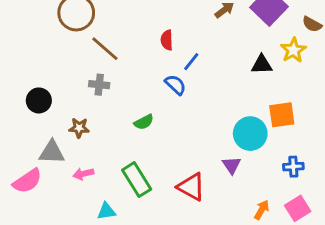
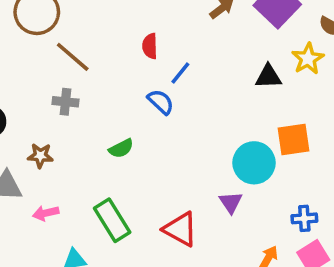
blue cross: (293, 167) -> (304, 218), moved

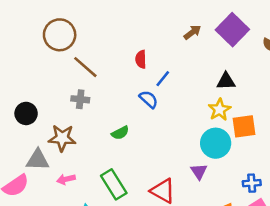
yellow star: (308, 59) -> (219, 110), moved
brown star: (40, 156) -> (62, 138), size x1.5

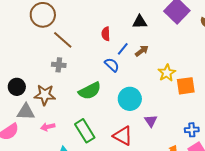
brown arrow: (192, 32) -> (142, 51), moved
black triangle: (226, 81) -> (140, 22), moved
black circle: (26, 113) -> (17, 87), moved
green semicircle: (120, 133) -> (90, 91), size x1.6
cyan circle: (216, 143) -> (130, 99), moved

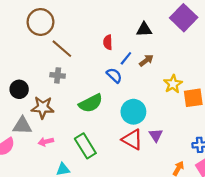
black circle: (17, 87) -> (19, 89), moved
red triangle: (123, 136) -> (132, 140), moved

